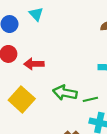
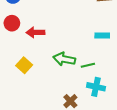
yellow square: (22, 99) -> (24, 65), size x0.7

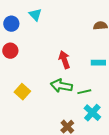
red arrow: (35, 32) -> (64, 60), moved, turned 72
cyan cross: (96, 87) -> (92, 113), turned 30

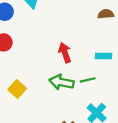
green line: (84, 92) -> (88, 80), moved

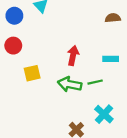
red arrow: (65, 53) -> (73, 56), turned 30
yellow square: (17, 89) -> (32, 73), moved, turned 35

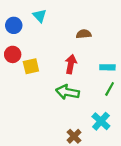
brown semicircle: (113, 18) -> (84, 34), moved
yellow square: (32, 73) -> (31, 66), moved
green line: (95, 82) -> (110, 89), moved, turned -48

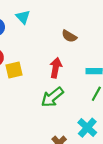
brown semicircle: (84, 34) -> (69, 36), turned -144
green arrow: (68, 92) -> (52, 97), turned -50

